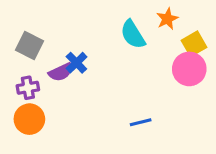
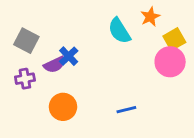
orange circle: (29, 119) -> (63, 107), moved

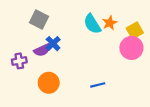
orange star: (150, 17) -> (110, 23), moved
gray square: (26, 41) -> (39, 20), moved

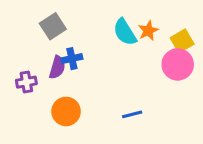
gray square: (39, 20) -> (53, 26), turned 30
blue cross: (53, 44) -> (72, 59), turned 32
purple semicircle: (42, 50) -> (57, 67), turned -49

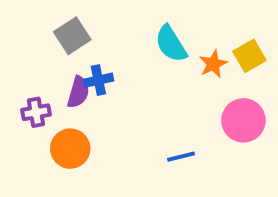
orange star: (148, 31) -> (213, 64), moved
pink circle: (178, 64) -> (243, 120), moved
orange circle: (66, 111) -> (70, 149), moved

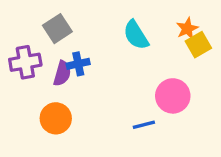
orange star: (213, 64) -> (187, 29), moved
purple cross: (36, 112) -> (25, 62), moved, size x1.4
pink circle: (243, 120) -> (173, 96), moved

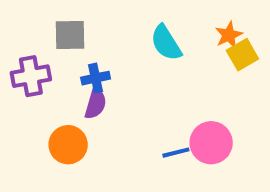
gray square: (57, 29) -> (70, 35), turned 32
purple semicircle: (62, 73) -> (96, 104), moved
pink circle: (173, 96) -> (211, 143), moved

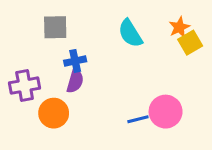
purple cross: (31, 76) -> (25, 86), moved

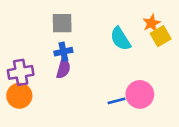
gray square: (55, 27) -> (62, 23), moved
cyan semicircle: (130, 33) -> (120, 39), moved
orange circle: (54, 113) -> (19, 96), moved

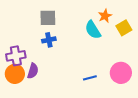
orange star: (151, 23) -> (105, 16), moved
purple semicircle: (63, 69) -> (33, 71), moved
pink circle: (140, 94) -> (121, 73), moved

